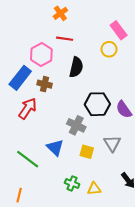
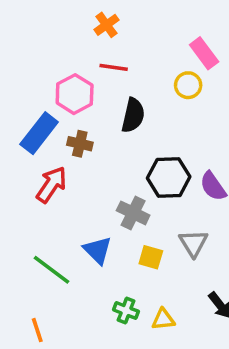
orange line: (19, 195) -> (37, 330), turned -32

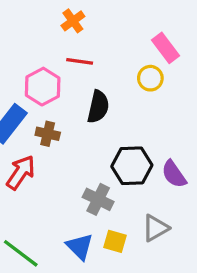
gray triangle: (193, 243) -> (155, 228), turned 32
blue triangle: (98, 250) -> (80, 247), moved

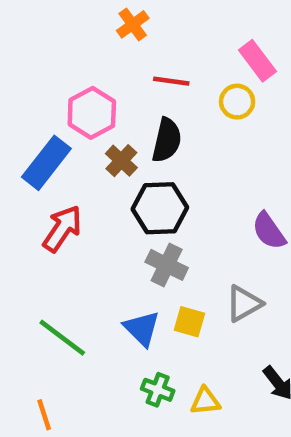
red line: (80, 61) -> (171, 81), moved
brown cross: (48, 134) -> (121, 161), moved, turned 30
black hexagon: (132, 166) -> (160, 208), moved

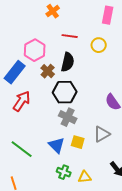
pink rectangle: (257, 61) -> (108, 15), moved, turned 48

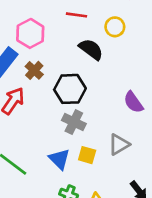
black semicircle: (68, 62) -> (91, 49), moved, turned -66
brown cross: (48, 71) -> (34, 70), moved

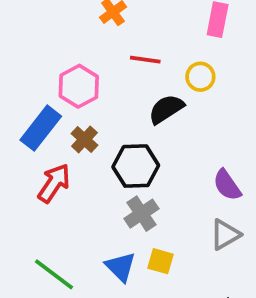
black semicircle: (91, 49) -> (166, 109), turned -70
gray cross: (74, 122) -> (141, 214), turned 30
gray triangle: (119, 144) -> (225, 235), moved

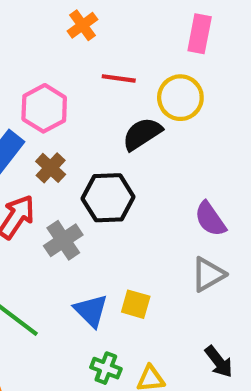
yellow circle: (200, 77) -> (180, 98), size x1.4
gray cross: (141, 214) -> (63, 240), moved

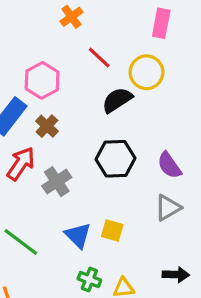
red line: (119, 78) -> (99, 58), turned 35
black hexagon: (108, 198) -> (115, 159), moved
black arrow: (219, 362) -> (176, 275), turned -50

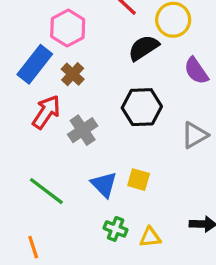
purple semicircle: (169, 165) -> (196, 71), moved
gray triangle: (168, 208) -> (195, 135), moved

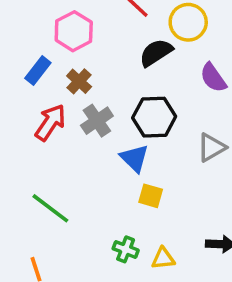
blue rectangle: (35, 64) -> (38, 71), size x0.7
gray cross: (83, 130) -> (97, 121), moved
blue triangle: (104, 184) -> (134, 158), moved

